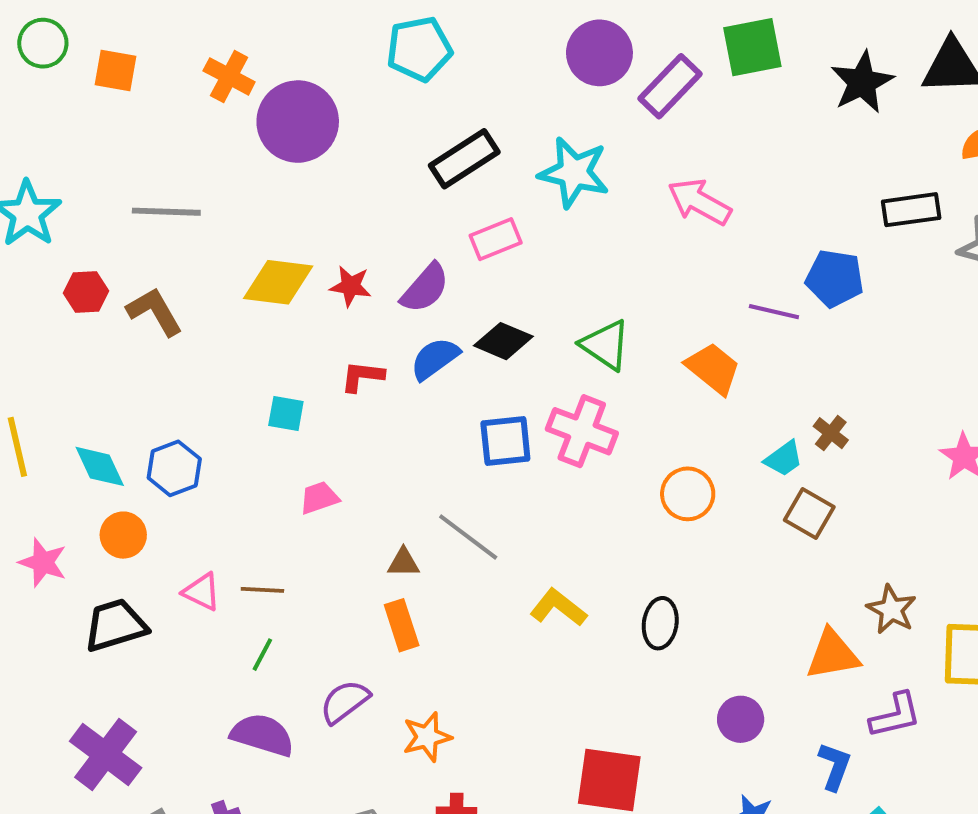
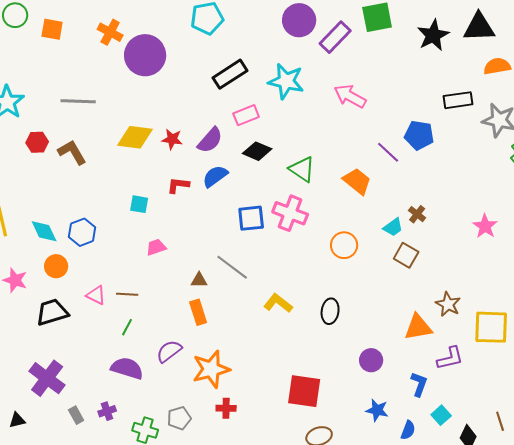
purple line: (774, 312) -> (388, 152), turned 30
black diamond: (503, 341) -> (257, 151), moved
orange star: (427, 737) -> (211, 369), size x1.5

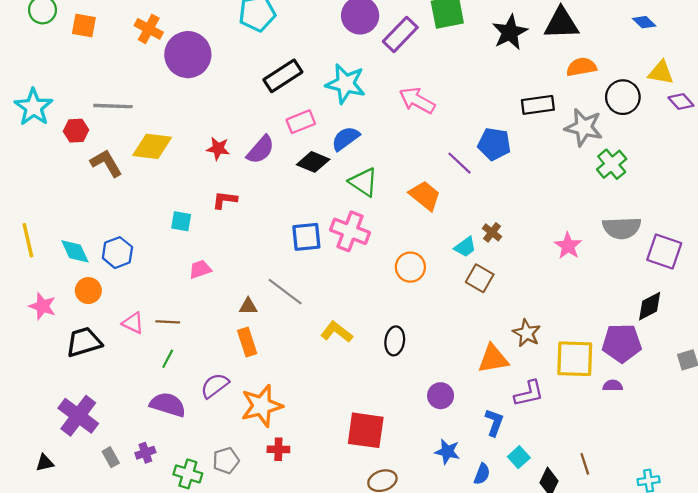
yellow diamond: (135, 137) -> (152, 146), moved
red hexagon: (37, 142) -> (76, 131), moved
blue semicircle: (215, 176) -> (346, 138), moved

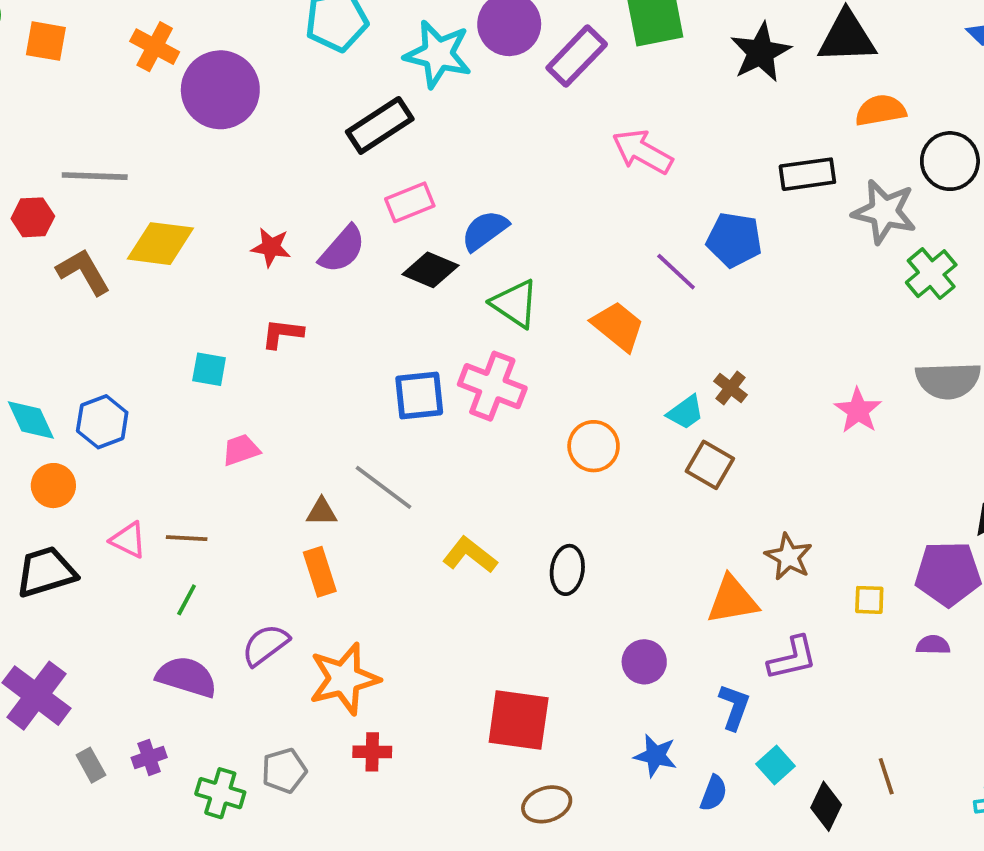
cyan star: (346, 84) -> (438, 54), moved
pink arrow: (417, 100) -> (642, 152), moved
yellow square: (575, 359) -> (869, 600), size x0.5

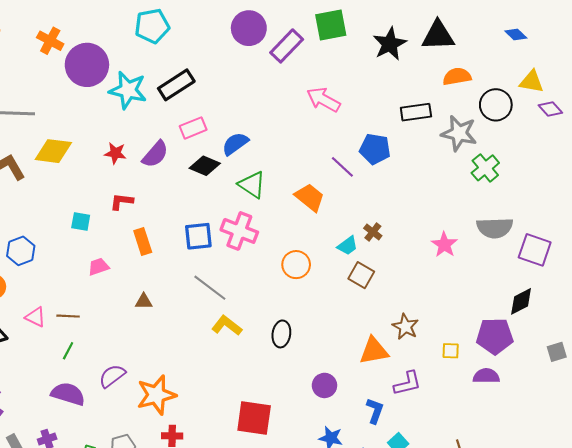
cyan star: (438, 54) -> (128, 90), moved
gray line: (384, 487) -> (210, 288), moved
orange rectangle: (320, 572) -> (143, 241), moved
purple semicircle: (933, 645) -> (486, 376), size x1.4

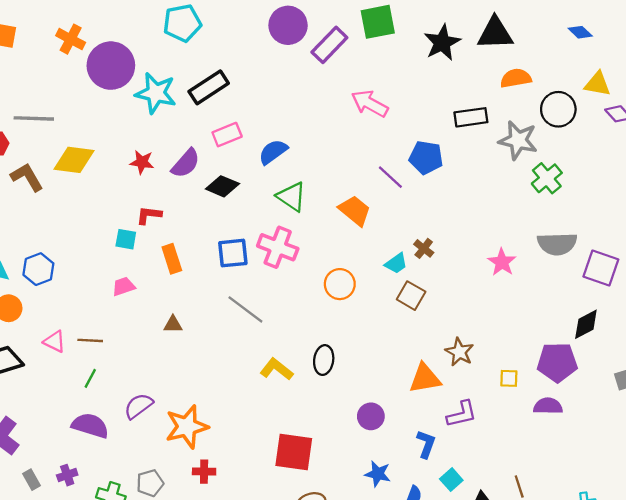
black diamond: (205, 166) -> (222, 186), moved
cyan square: (81, 221) -> (126, 239), moved
yellow L-shape: (227, 326) -> (277, 369), moved

